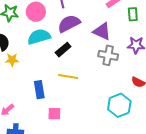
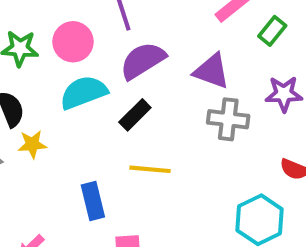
green rectangle: (133, 14) -> (272, 31), turned 48

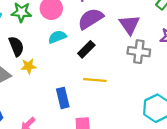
purple triangle: (212, 71) -> (129, 25), turned 35
cyan semicircle: (84, 92) -> (57, 37), size x0.7

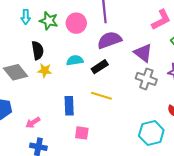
purple triangle: (129, 25) -> (143, 53), turned -30
cyan semicircle: (57, 37) -> (75, 60), moved

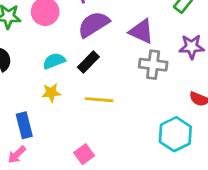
yellow star: (45, 71) -> (51, 93), moved
blue rectangle: (69, 106) -> (24, 125), moved
pink square: (82, 133) -> (84, 154), turned -32

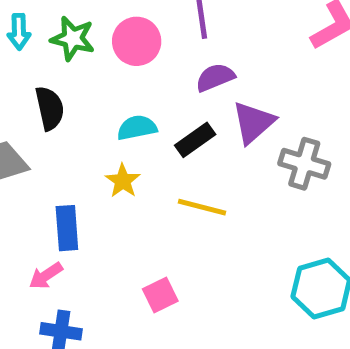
purple semicircle: (94, 24) -> (215, 77), size x0.7
purple triangle: (141, 31) -> (253, 123), moved, turned 44
yellow star: (51, 93) -> (123, 181), turned 30

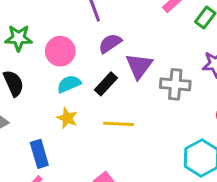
pink circle: (137, 41) -> (60, 51), moved

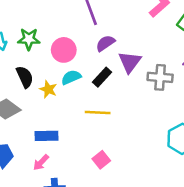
yellow star: (67, 118) -> (48, 89), moved
yellow line: (119, 124) -> (98, 113), moved
blue rectangle: (39, 154) -> (47, 136), turned -75

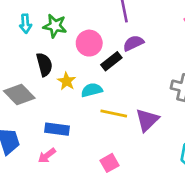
purple triangle: (130, 62) -> (147, 120), moved
cyan semicircle: (71, 77) -> (92, 90), moved
black rectangle: (102, 77) -> (111, 61), moved

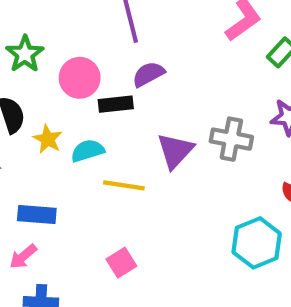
green star: (55, 26) -> (25, 54), turned 30
black rectangle: (111, 61) -> (116, 104), turned 35
purple triangle: (147, 120) -> (175, 151), moved

